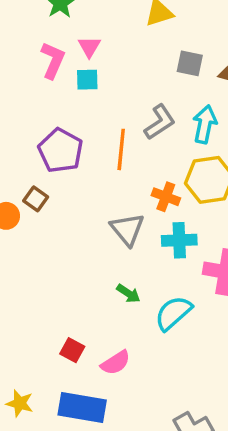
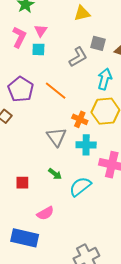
gray L-shape: (160, 122) -> (78, 57), moved
orange line: (121, 149) -> (56, 91), turned -60
red square: (72, 350) -> (22, 183), moved, turned -32

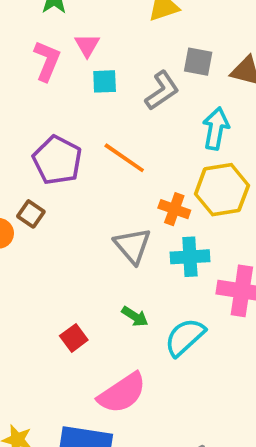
cyan square: (38, 49) -> (105, 81), moved
red square: (22, 183) -> (74, 338), turned -32
pink semicircle: (45, 213) -> (122, 393), size x1.5

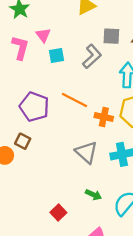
orange cross: (174, 209) -> (104, 117), moved

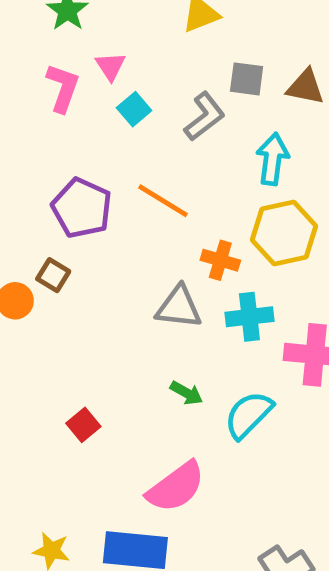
cyan square: (57, 55) -> (134, 109), turned -35
orange cross: (104, 117) -> (220, 260), moved
gray triangle: (86, 152) -> (179, 307), turned -40
red square: (58, 212) -> (83, 425), moved

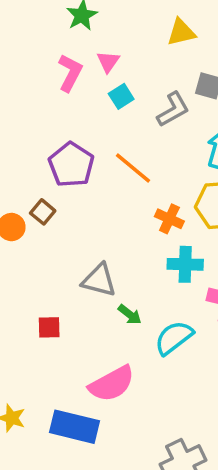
gray triangle: (179, 307) -> (99, 280), moved
red square: (83, 425) -> (49, 327), turned 30

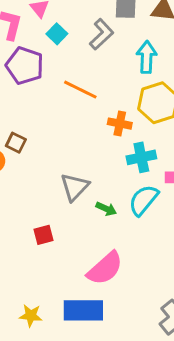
purple pentagon: (71, 165) -> (25, 66), moved
gray triangle: (99, 280) -> (75, 187), turned -48
cyan semicircle: (174, 338) -> (143, 200), moved

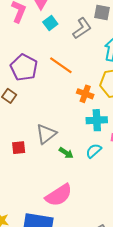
purple pentagon: (25, 66) -> (24, 67), moved
cyan semicircle: (143, 200) -> (94, 151), size x0.7
red square: (43, 235) -> (19, 148), moved

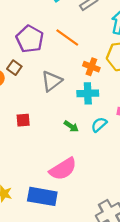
cyan cross: (97, 120) -> (88, 93), moved
gray triangle: (46, 134) -> (52, 81), moved

